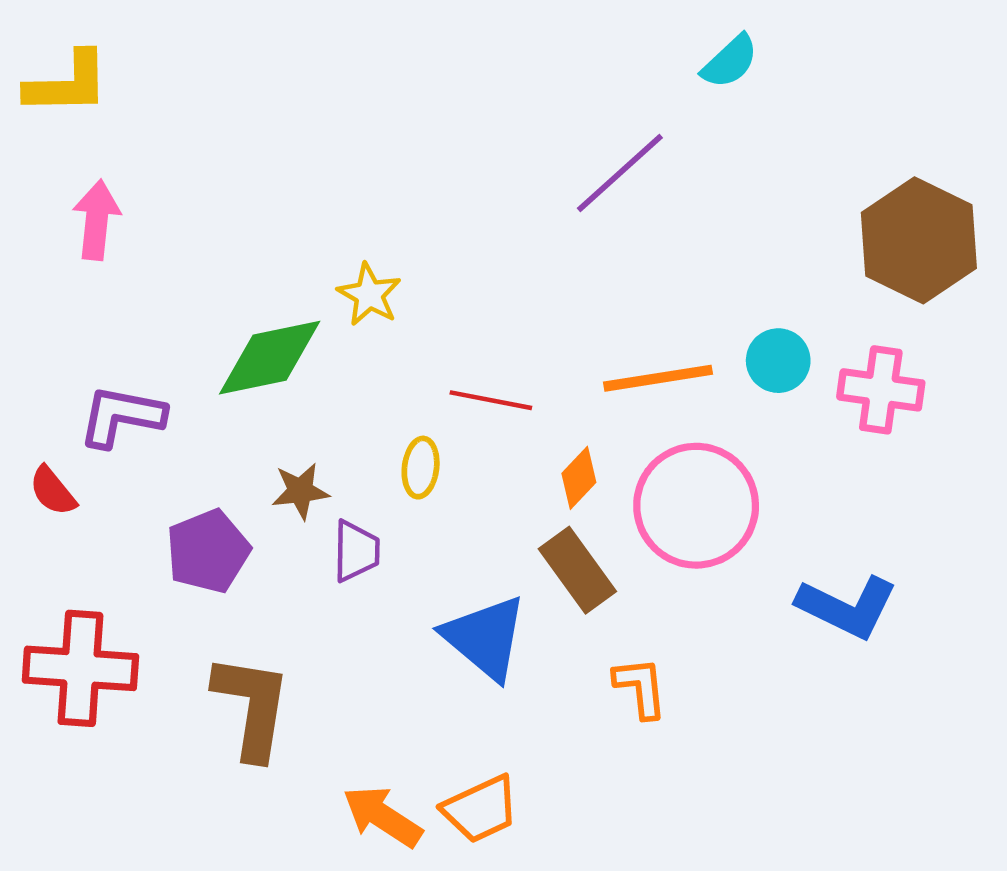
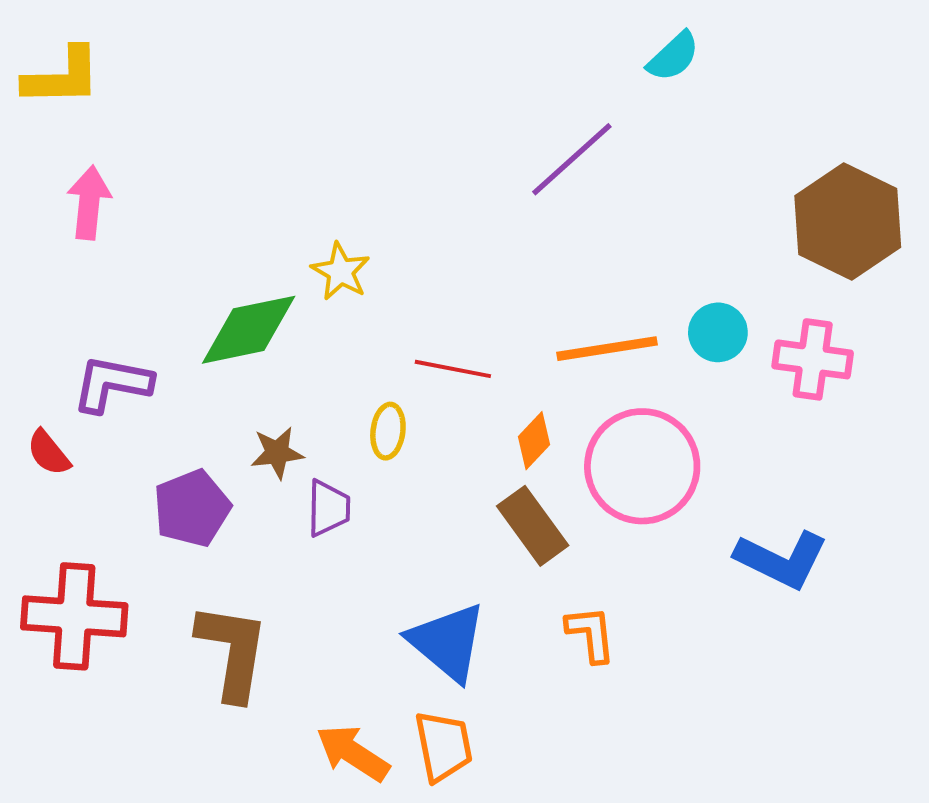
blue triangle: (485, 638) -> (447, 642), moved
orange trapezoid: (481, 809) -> (443, 746), turned -76

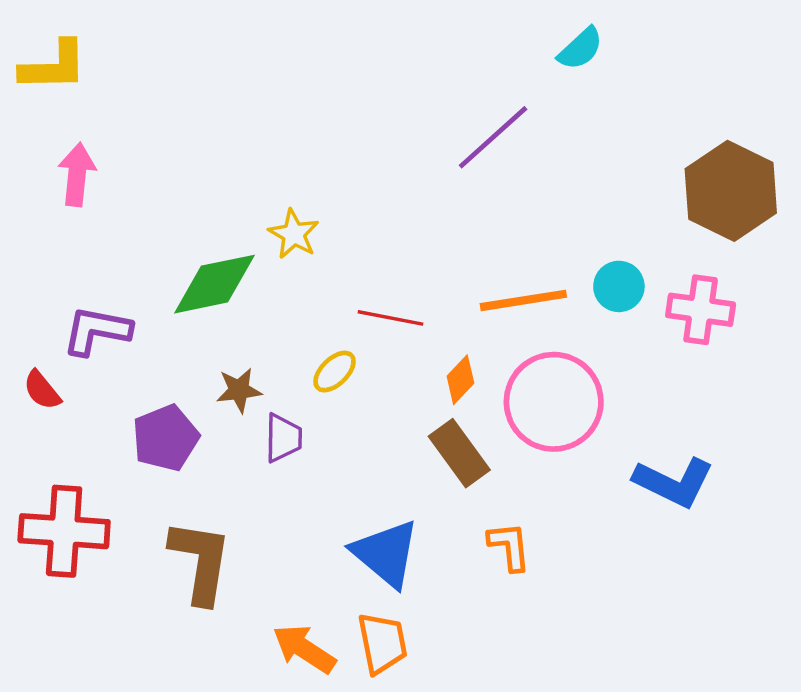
yellow ellipse: (388, 431) -> (335, 372), turned 39

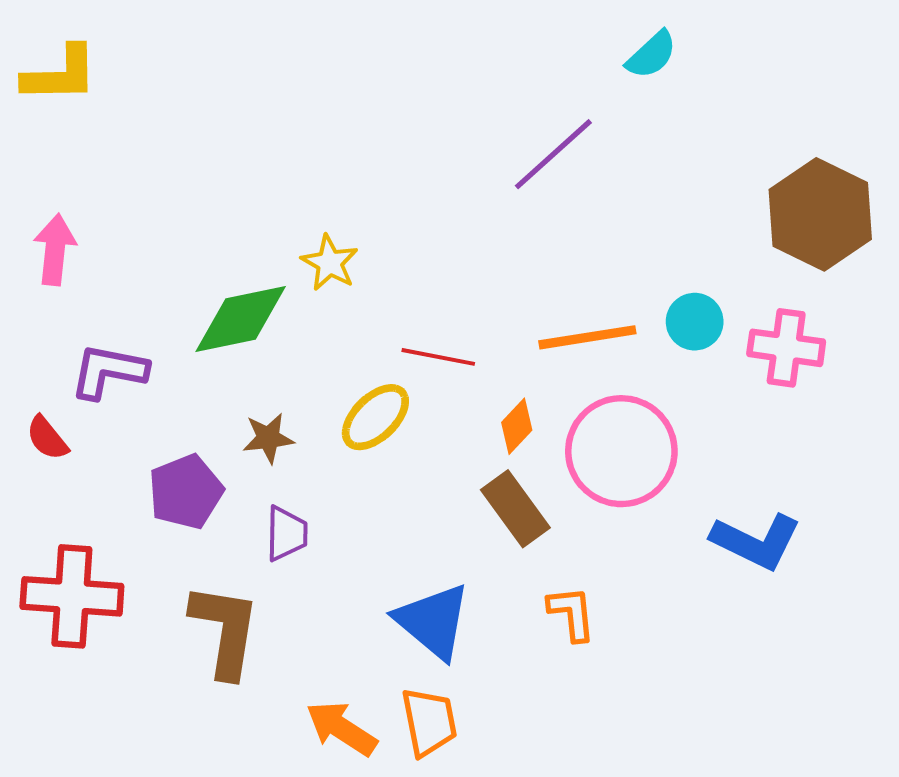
pink arrow: (77, 175) -> (55, 250), moved
yellow ellipse: (335, 372) -> (375, 417), size x1.4
purple trapezoid: (283, 438) -> (286, 534), moved

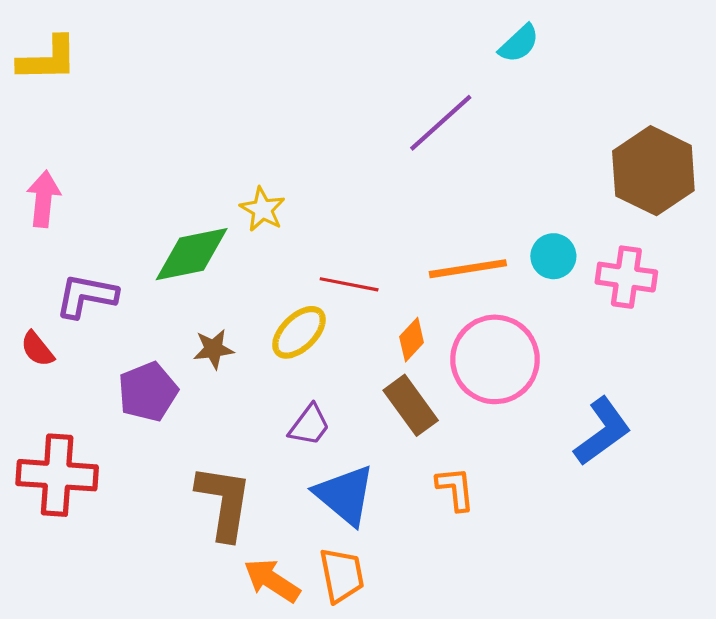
purple trapezoid: (286, 534) -> (309, 425), moved, turned 36
blue L-shape: (756, 541) -> (602, 431), turned -62
brown L-shape: (225, 630) -> (224, 502), moved

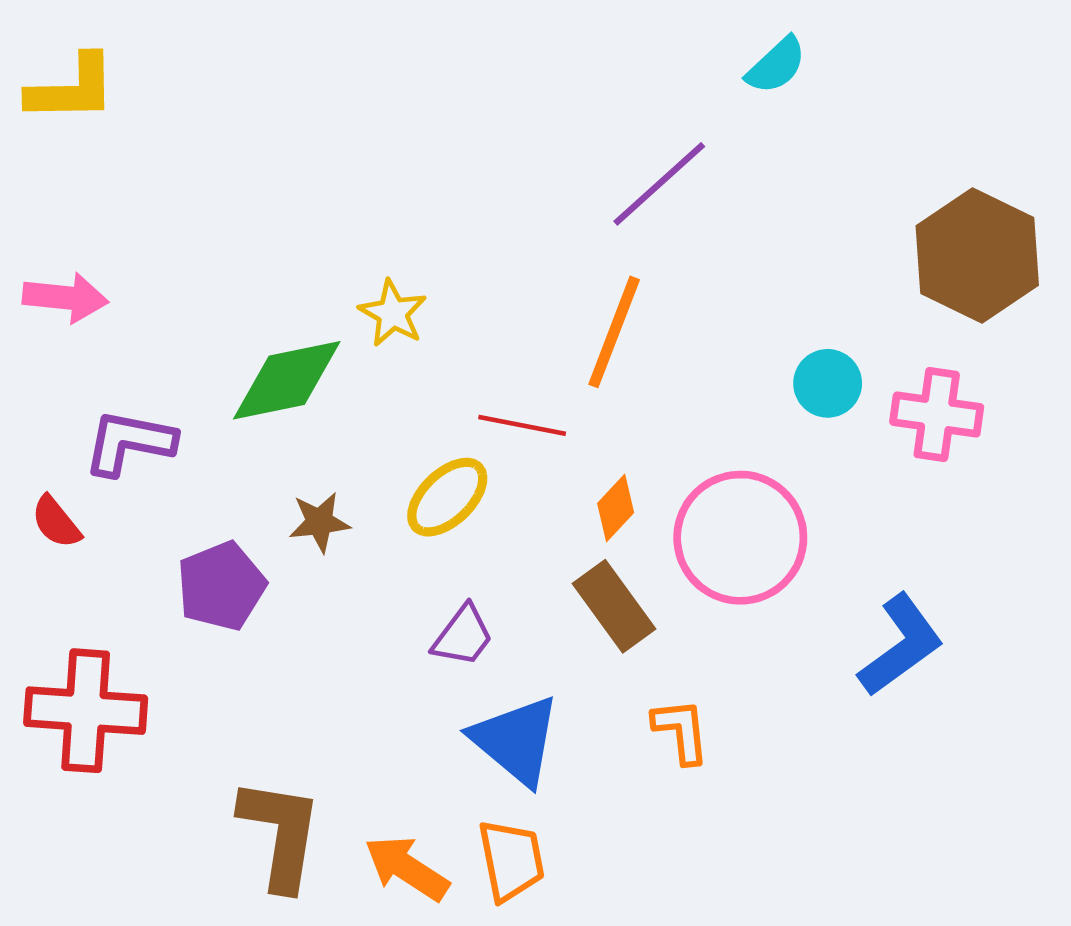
pink arrow: (44, 199) -> (65, 298), turned 90
orange line: (468, 269) -> (614, 332), moved, turned -60
brown L-shape: (224, 502) -> (280, 834), moved

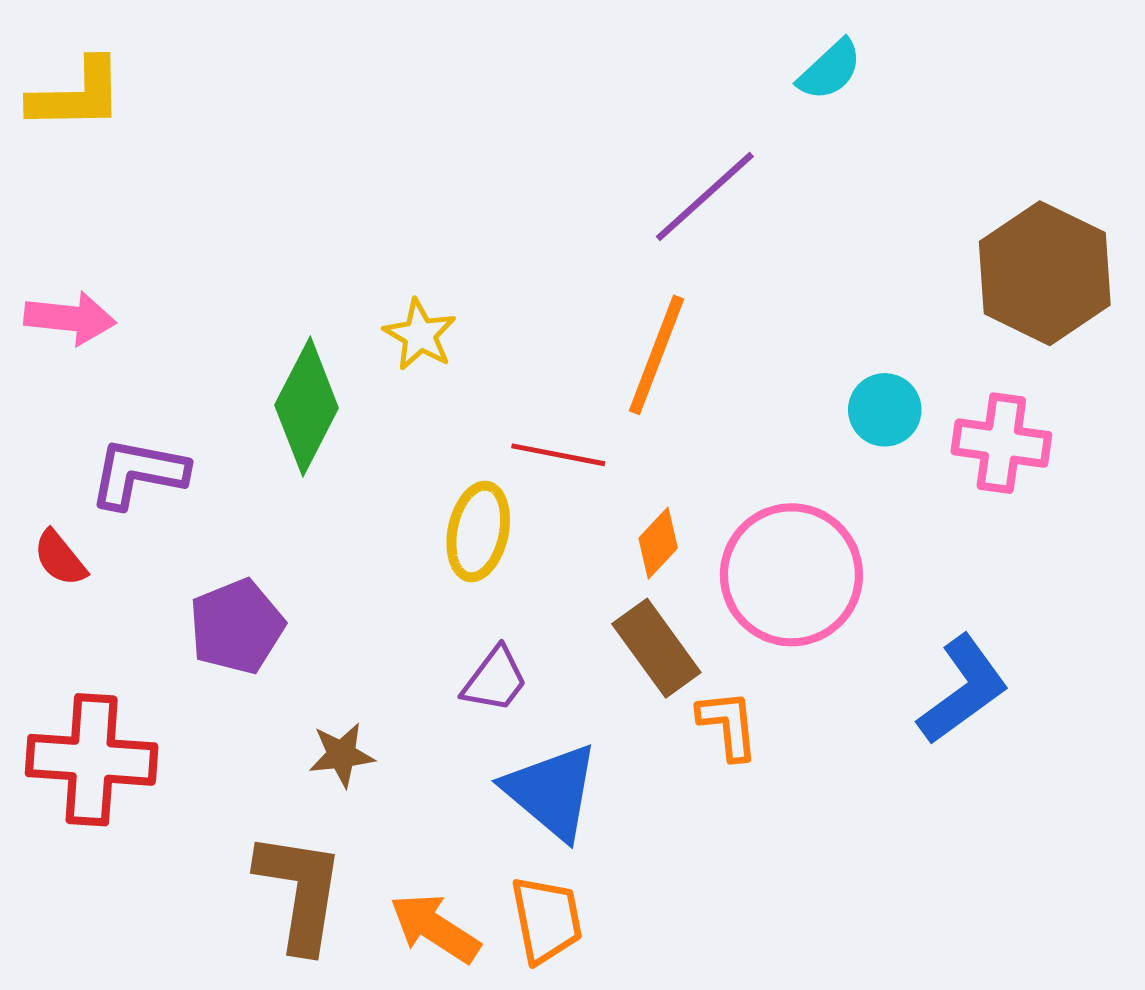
green diamond: (287, 380) -> (307, 407), turned -51
yellow ellipse: (447, 497) -> (478, 531), turned -34
brown star: (319, 522) -> (342, 755), moved
orange L-shape: (681, 731) -> (728, 725), moved

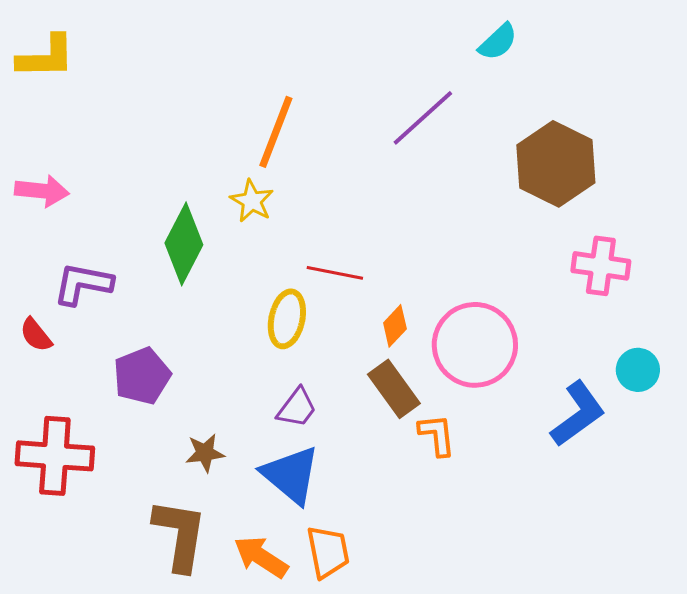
brown hexagon: (1045, 273) -> (556, 164), moved
orange line: (656, 355) -> (276, 132), moved
cyan circle: (885, 410) -> (638, 370), moved
blue triangle: (552, 791) -> (291, 475), moved

